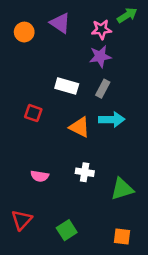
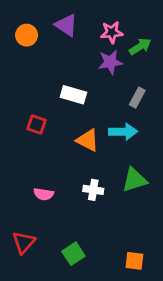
green arrow: (127, 15) -> (140, 46), moved
gray rectangle: (103, 89) -> (137, 98), moved
green triangle: (122, 189) -> (134, 180), moved

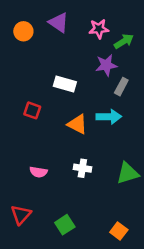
purple star: (110, 62) -> (106, 65), moved
green triangle: (134, 180) -> (128, 173), moved
orange square: (134, 261) -> (119, 231), turned 30

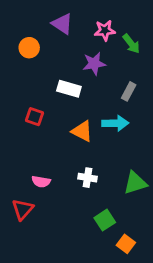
orange circle: (23, 31) -> (29, 48), moved
green arrow: (124, 41) -> (131, 44), turned 84
purple star: (106, 65) -> (94, 64), moved
red triangle: (21, 215) -> (23, 209), moved
green square: (65, 225) -> (105, 220), moved

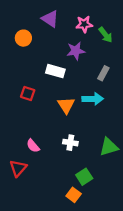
orange triangle: (82, 131) -> (66, 105), turned 30
pink semicircle: (41, 182) -> (33, 146), turned 40
orange square: (126, 244) -> (74, 195), moved

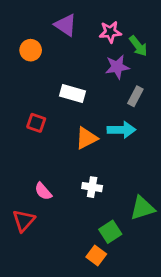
purple star: (76, 51) -> (117, 67), moved
orange triangle: (66, 105) -> (87, 138), turned 36
green triangle: (109, 147) -> (142, 208), moved

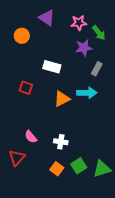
white cross: (92, 187) -> (61, 142), moved
green triangle: (142, 208) -> (102, 169), moved
orange square: (96, 256) -> (57, 169), moved

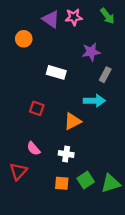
pink star: (79, 23) -> (74, 17), moved
green arrow: (99, 33) -> (107, 16), moved
red square: (26, 88) -> (37, 108), moved
orange triangle: (62, 99) -> (73, 121), moved
orange square: (57, 169) -> (62, 183), turned -32

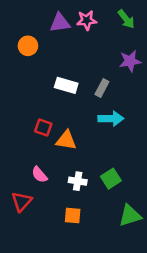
purple triangle: (51, 19) -> (60, 23), turned -42
purple star: (91, 52) -> (130, 61), moved
gray rectangle: (105, 75) -> (102, 88), moved
orange triangle: (73, 121) -> (66, 140), moved, turned 36
green square: (86, 180) -> (111, 179), moved

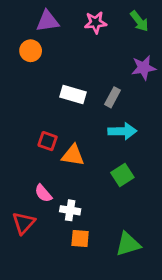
purple triangle: (60, 23) -> (48, 21), moved
green square: (111, 179) -> (122, 175), moved
white cross: (78, 181) -> (70, 210), moved
green triangle: (130, 216) -> (128, 244), moved

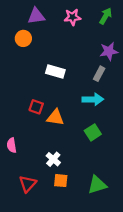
green arrow: (139, 21) -> (106, 16), turned -112
gray rectangle: (112, 97) -> (99, 74), moved
pink semicircle: (43, 193) -> (12, 145), moved, turned 32
white cross: (70, 210) -> (53, 159), turned 32
red triangle: (24, 223) -> (28, 184), moved

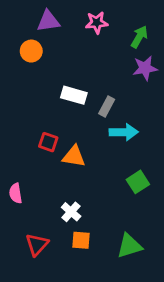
green arrow: (106, 16) -> (139, 37), moved
gray rectangle: (99, 74) -> (107, 107), moved
green square: (93, 132) -> (138, 182), moved

